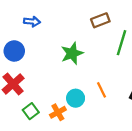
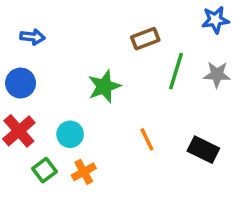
blue arrow: (32, 22) -> (33, 37), moved
cyan circle: (76, 98) -> (70, 134), moved

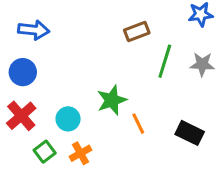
blue arrow: (33, 37) -> (34, 30), size x1.4
green star: (104, 86) -> (112, 100), moved

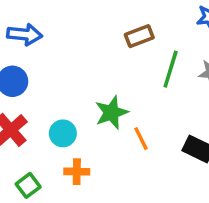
green square: (45, 152) -> (28, 185), moved
orange cross: (81, 153) -> (77, 172), turned 30

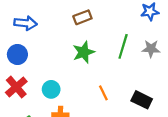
brown rectangle: (139, 36) -> (82, 17), moved
green star: (111, 113) -> (84, 52), moved

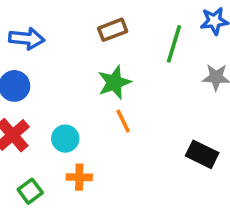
green line: (123, 46) -> (174, 44), moved
orange line: (103, 93) -> (123, 121), moved

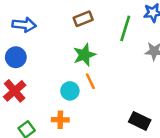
cyan circle: (65, 139) -> (70, 91), moved
black rectangle: (202, 154) -> (140, 121), moved

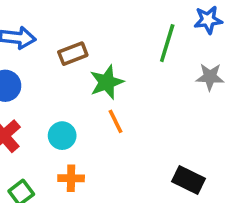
brown rectangle: (83, 19) -> (73, 54), moved
cyan circle: (70, 91) -> (62, 136), moved

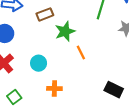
orange line: (116, 121) -> (81, 53), moved
orange cross: (71, 178) -> (54, 89), moved

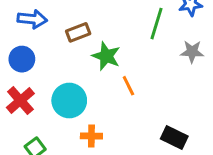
green star: (65, 31) -> (106, 56), turned -30
cyan circle: (39, 63) -> (69, 100), size x1.5

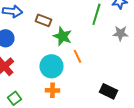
brown rectangle: (78, 32) -> (43, 20), turned 42
cyan circle: (69, 100) -> (51, 66), moved

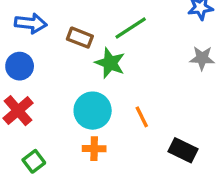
green line: (96, 14) -> (131, 28), moved, turned 40
orange line: (77, 56) -> (142, 117), moved

